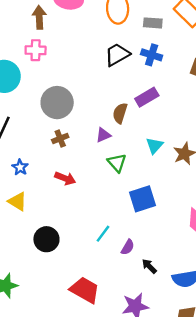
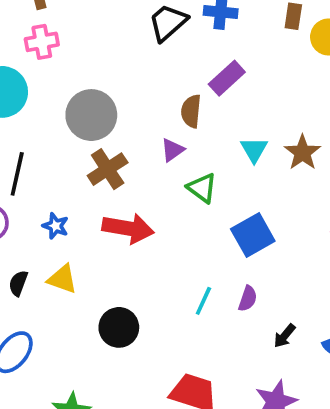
brown cross: (60, 139) -> (108, 169), size x1.5
red arrow: (65, 178) -> (128, 228), size x1.5
purple semicircle: (128, 247) -> (248, 299), moved
black arrow: (149, 266) -> (285, 336), turned -84

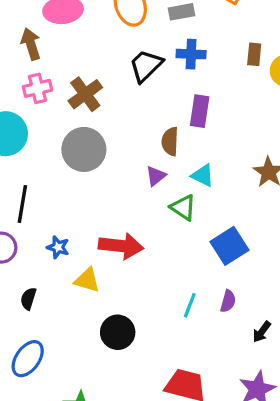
purple rectangle: (227, 78) -> (200, 111), turned -36
cyan triangle: (254, 150) -> (203, 175), moved, turned -30
brown cross: (108, 169) -> (85, 94), moved
yellow triangle: (62, 279) -> (87, 280), moved

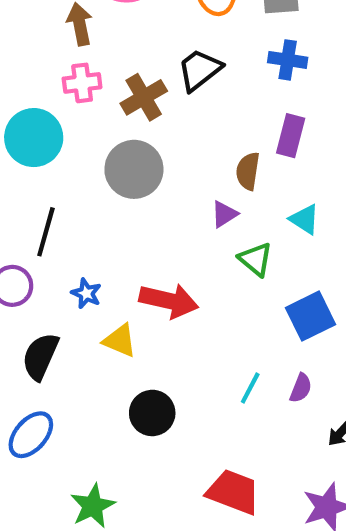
black trapezoid: (146, 66) -> (200, 70), moved
cyan triangle: (203, 175) -> (305, 219), moved
black semicircle: (28, 299) -> (40, 356), size x1.6

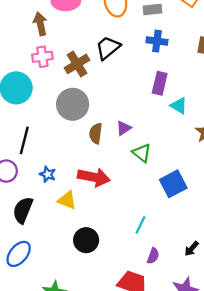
brown semicircle: (248, 171) -> (96, 133), moved
cyan triangle: (305, 219) -> (179, 106), moved
purple semicircle: (301, 388) -> (153, 256), moved

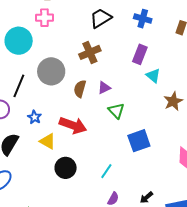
brown cross: (77, 64) -> (90, 52), moved
gray circle: (73, 104) -> (51, 71), moved
black circle: (86, 240) -> (66, 168), moved

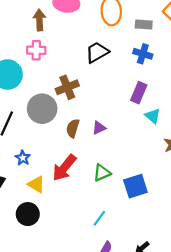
brown cross: (90, 52) -> (67, 87), moved
green triangle: (116, 111) -> (102, 173), moved, turned 48
red arrow: (73, 125) -> (64, 168), turned 108
black circle: (66, 168) -> (28, 214), moved

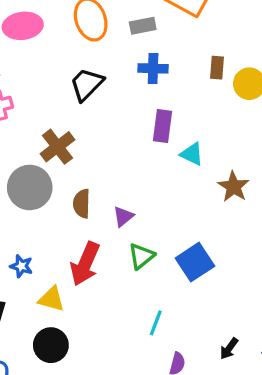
purple triangle: (99, 128) -> (123, 216), moved

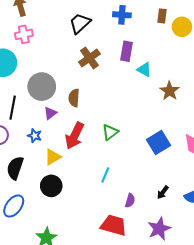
brown cross: (57, 147) -> (89, 58), moved
purple triangle: (123, 216) -> (50, 113), moved
blue square: (195, 262) -> (159, 143), moved
yellow triangle: (51, 299) -> (53, 157), turned -48
cyan line: (156, 323) -> (105, 175), moved

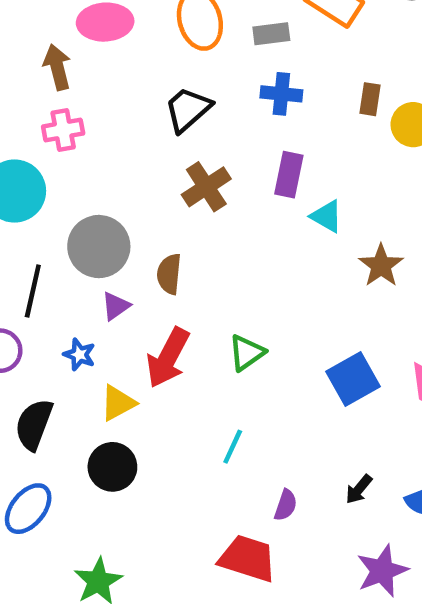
purple star: (159, 229) -> (382, 571), moved

